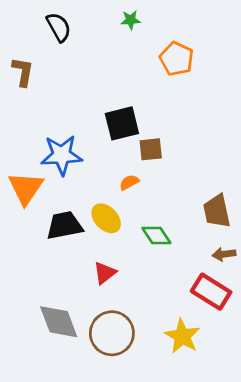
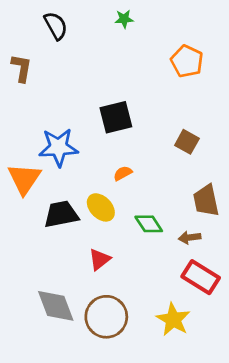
orange pentagon: (177, 59) -> (187, 61), moved
brown square: (151, 149) -> (187, 142), moved, turned 35
brown arrow: (224, 254) -> (190, 238), moved

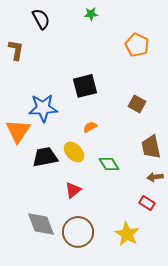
brown arrow: (190, 238) -> (155, 177), moved
red rectangle: (201, 277) -> (147, 203), size x0.6

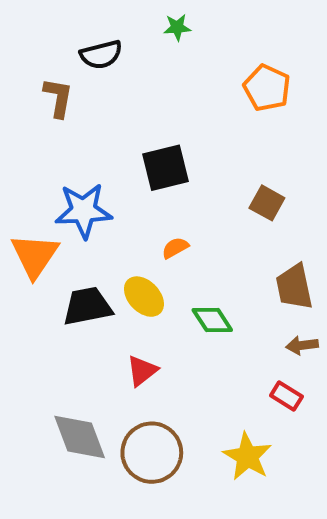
black semicircle: (41, 19) -> (101, 55), moved, turned 105
brown L-shape: (16, 50) -> (58, 98), moved

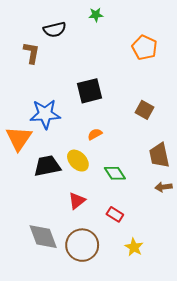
red rectangle: (286, 396) -> (115, 214), moved
yellow star: (247, 457) -> (134, 247), size x0.7

